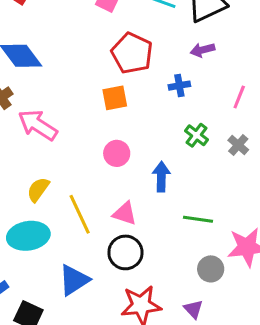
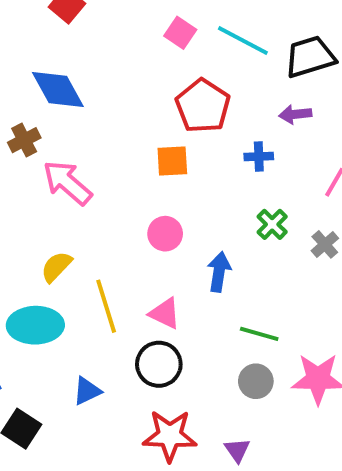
gray circle: (211, 269) -> (256, 381), moved
blue triangle: (74, 280) -> (87, 391), size x0.7

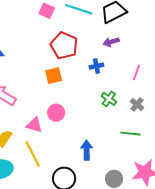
blue arrow: (219, 272) -> (87, 150), moved
pink triangle: (165, 313) -> (34, 125), moved
green line: (259, 334) -> (130, 134), moved

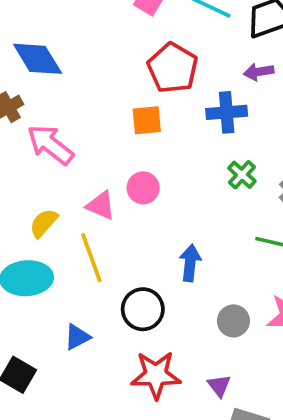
blue cross: (96, 66) -> (227, 112), size x1.5

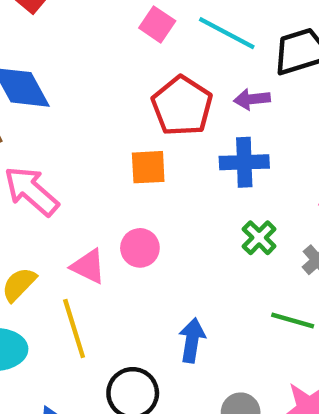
purple arrow: (259, 72) -> (252, 99), moved

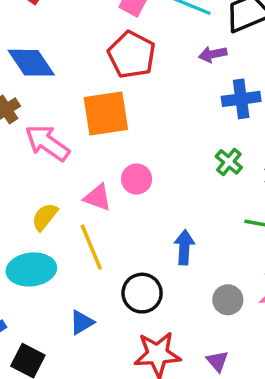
red pentagon: (182, 106) -> (132, 55), moved
blue cross: (244, 162) -> (241, 99), moved
orange square: (148, 167) -> (106, 113), moved, size x1.6

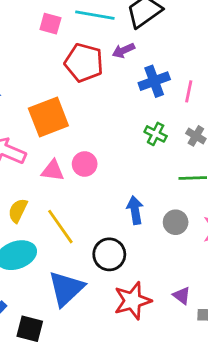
red pentagon: (132, 55) -> (84, 63), moved
pink triangle: (98, 197) -> (53, 171), moved
gray circle: (228, 300) -> (176, 222), moved
blue triangle: (82, 322) -> (66, 289), size x1.8

